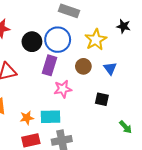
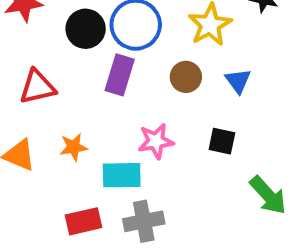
pink star: (63, 89) -> (156, 141), moved
orange star: (27, 118) -> (74, 147), moved
green arrow: (126, 127) -> (268, 195), size x1.5

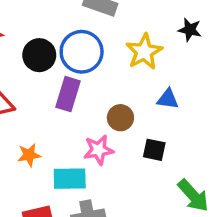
brown circle: (186, 77) -> (120, 118), moved
blue triangle: (238, 81) -> (168, 99), turned -45

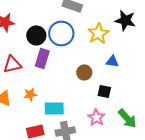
black star: (190, 30) -> (125, 20), size x1.5
purple rectangle: (68, 94) -> (42, 58), moved
pink star: (98, 150) -> (96, 117), moved, turned -30

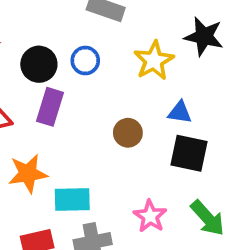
blue circle: (61, 33) -> (85, 61), size x0.6
black square: (104, 91) -> (189, 153), moved, size x1.5
orange star: (30, 94) -> (28, 174), size x1.5

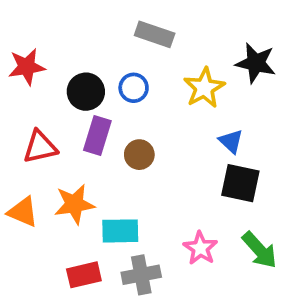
blue triangle: (180, 112) -> (231, 141), turned 35
brown circle: (128, 133) -> (139, 155), moved

